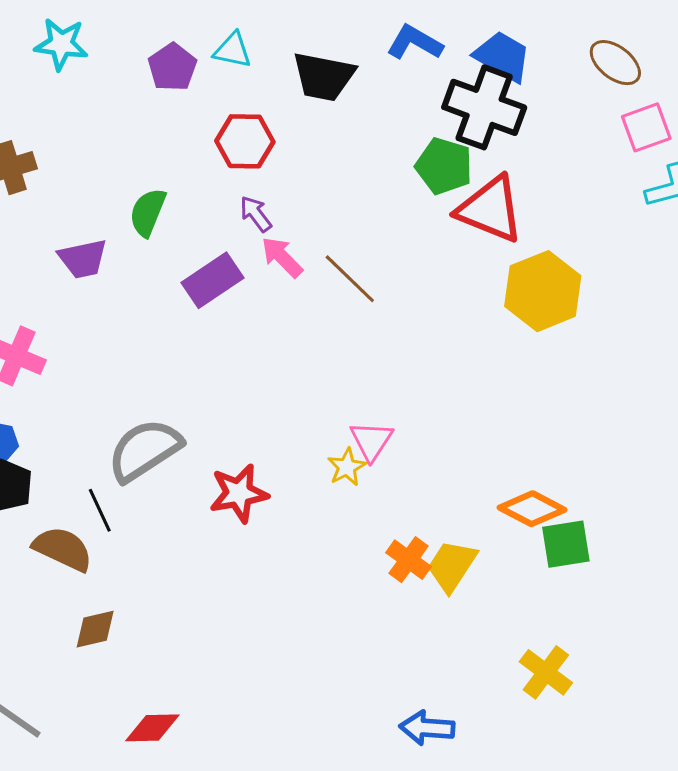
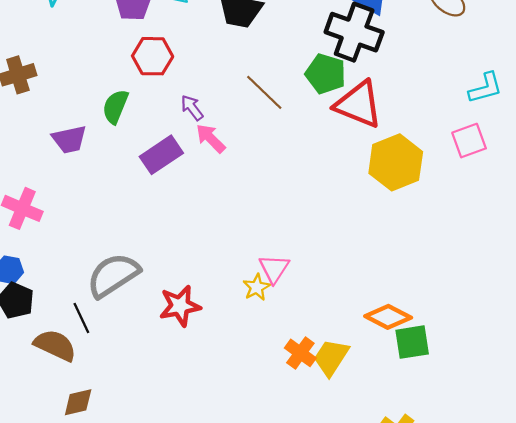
pink square: (646, 127) -> (469, 141), moved
red hexagon: (245, 141) -> (153, 56), moved
brown line: (350, 279) -> (264, 92), moved

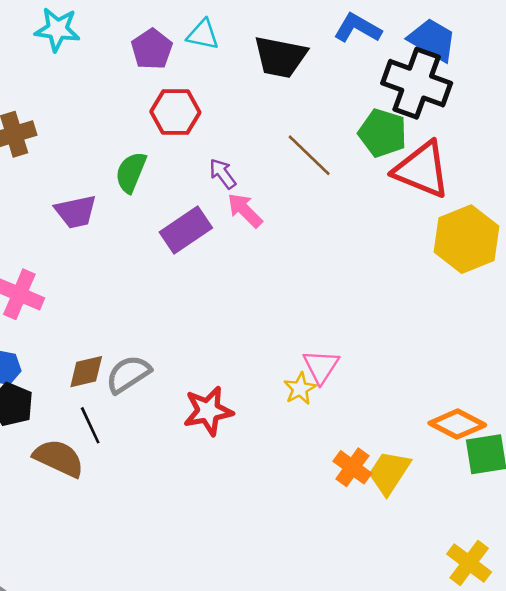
gray semicircle: (113, 275) -> (128, 374), size x0.7
brown diamond: (78, 402) -> (86, 372), moved

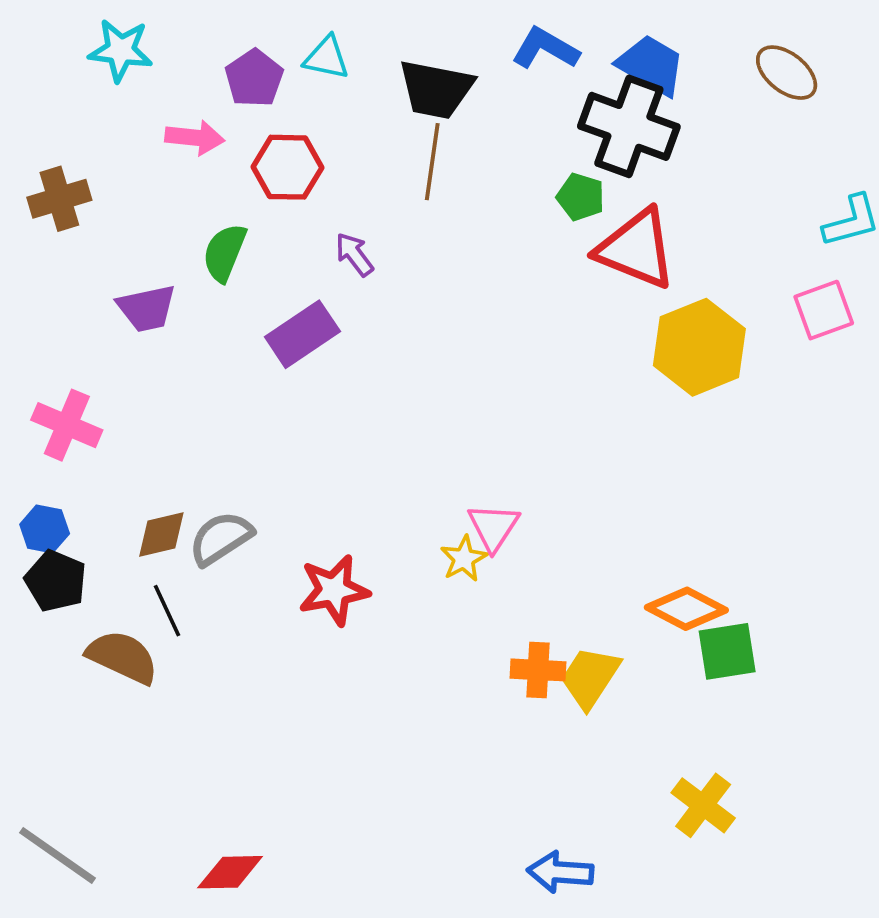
green pentagon: (383, 133) -> (581, 197), size x0.7
brown line: (309, 155) -> (432, 162), moved, turned 54
pink arrow: (245, 210) -> (195, 138), moved, turned 141
orange cross: (352, 467) -> (538, 670), turned -33

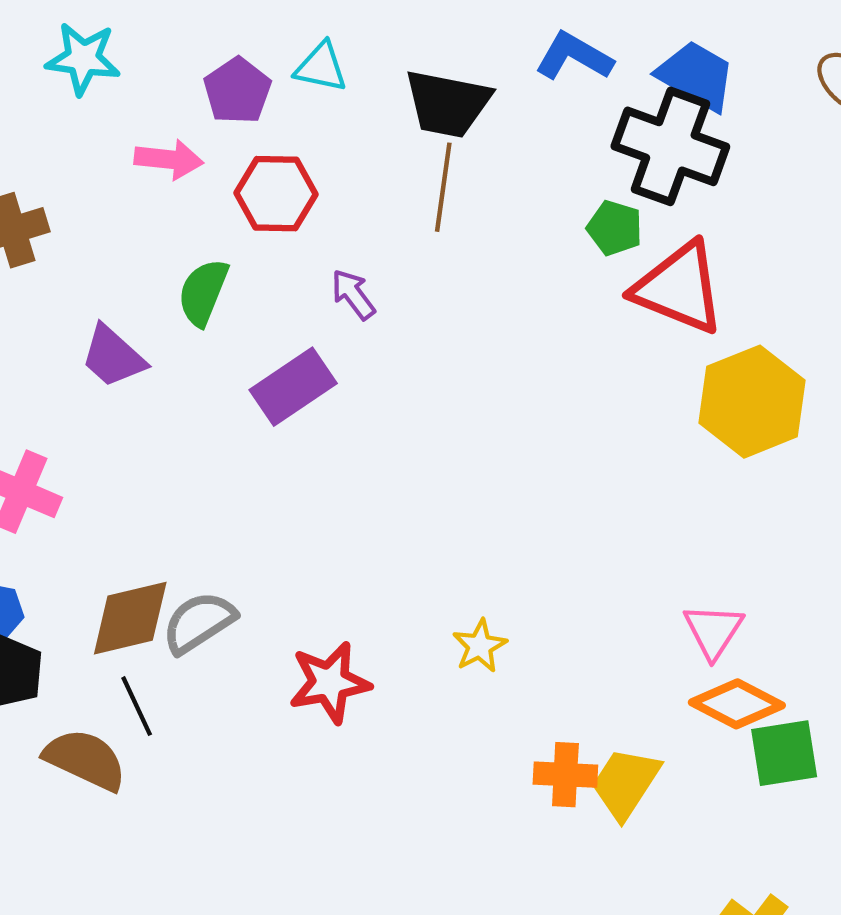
purple trapezoid: (147, 308) -> (113, 357), turned 54
pink triangle: (493, 527) -> (713, 631), moved
brown diamond: (161, 535) -> (130, 618), size x1.4

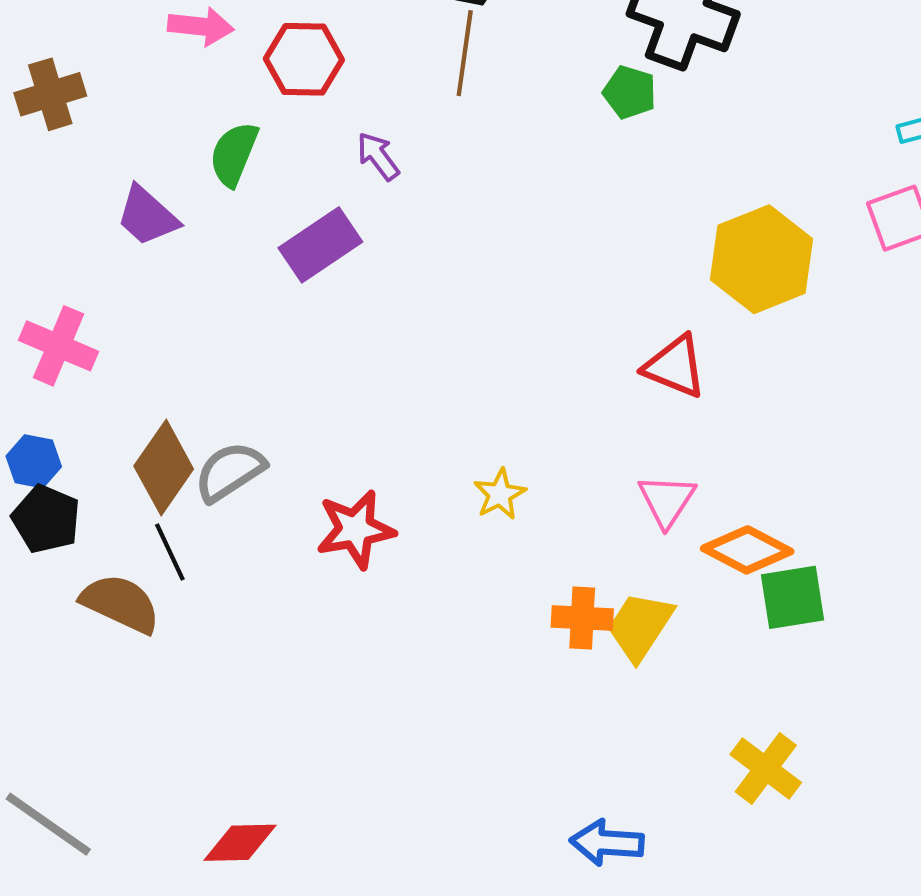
red triangle: (679, 288) -> (675, 366), moved, size x0.7
brown diamond: (130, 618) -> (164, 467), turned -42
pink triangle: (713, 631) -> (667, 500), moved

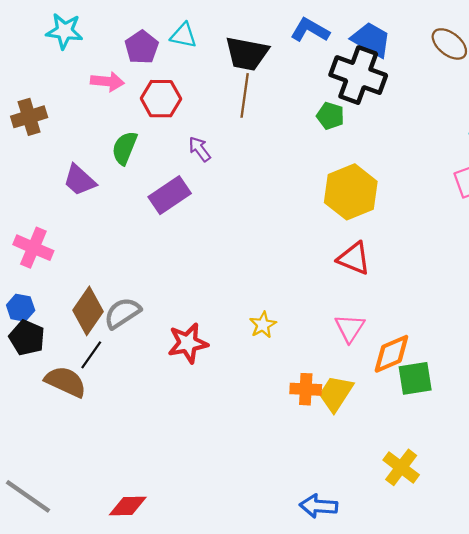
yellow hexagon: (762, 259) -> (351, 192), moved
orange diamond: (747, 550) -> (391, 354), turned -51
black line: (170, 552) -> (91, 355), turned 60

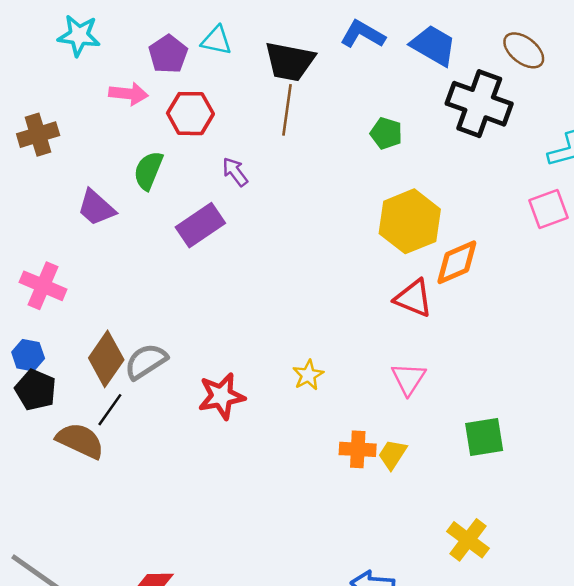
black cross: (358, 75) -> (479, 104), moved
orange diamond: (391, 354) -> (457, 262), moved
yellow trapezoid: (336, 393) -> (392, 454), size x0.7

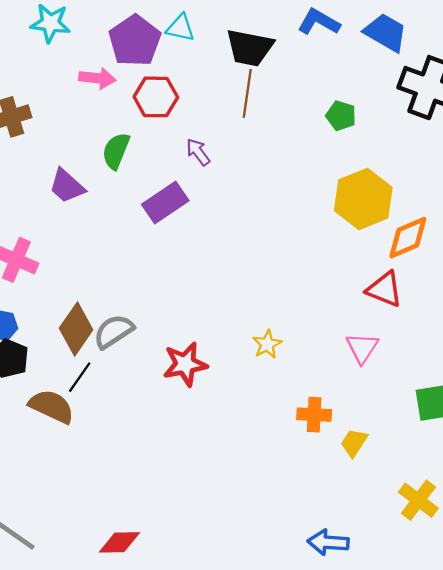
purple pentagon: (168, 54) -> (135, 41), size x1.4
red triangle: (413, 298) -> (384, 289), moved
yellow trapezoid: (392, 454) -> (354, 443), moved

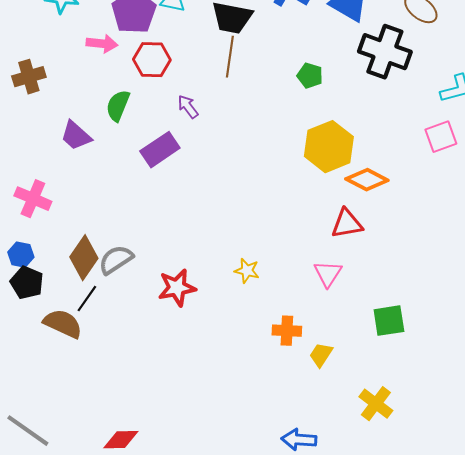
orange diamond: (408, 238) -> (367, 180), turned 51
red triangle: (384, 289) -> (347, 224), turned -32
yellow star: (267, 344) -> (247, 271), turned -30

